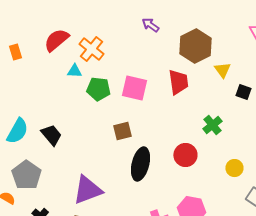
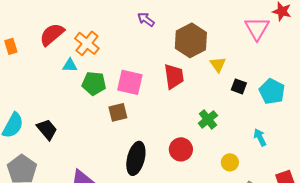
brown square: (122, 131) -> (118, 112), moved

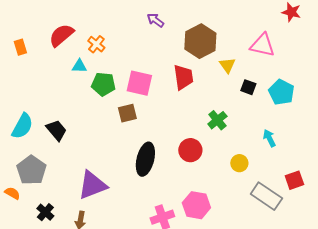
pink triangle: (257, 28) -> (262, 45), moved, turned -48
orange cross: (87, 43) -> (96, 44), size x0.7

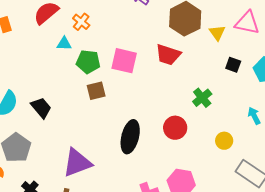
yellow triangle: (227, 65) -> (217, 33), moved
red trapezoid: (183, 77) -> (168, 55), turned 116
brown square: (127, 113) -> (96, 91), moved

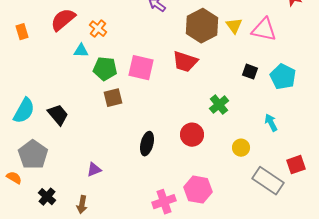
yellow triangle: (217, 33) -> (234, 26), moved
black ellipse: (130, 137) -> (147, 144), size x0.7
purple triangle: (77, 163) -> (94, 170), size x0.5

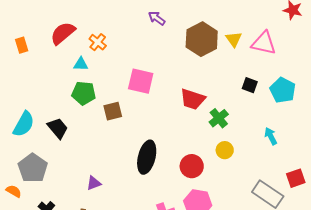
red trapezoid: (185, 62) -> (193, 99), moved
green pentagon: (105, 69) -> (84, 93), moved
red circle: (192, 135) -> (192, 166), moved
black ellipse: (147, 144) -> (147, 157), size x1.4
yellow circle: (241, 148) -> (225, 150), moved

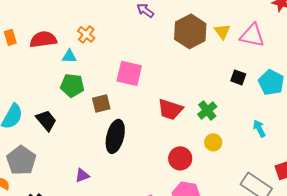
red semicircle: (63, 33) -> (43, 39), moved, turned 32
red trapezoid: (193, 99) -> (170, 109), moved
black ellipse: (147, 157) -> (115, 136), moved

